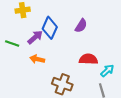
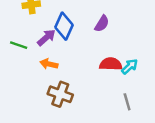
cyan arrow: (107, 71) -> (130, 67), moved
brown cross: (62, 84) -> (60, 94), moved

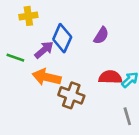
orange arrow: (49, 64) -> (47, 77), size x1.5
brown cross: (60, 94) -> (71, 95), moved

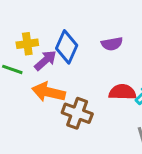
yellow cross: (28, 16) -> (27, 44), moved
purple semicircle: (101, 36) -> (112, 44), turned 48

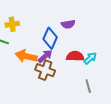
blue diamond: (67, 47) -> (50, 38), moved
purple arrow: (45, 60) -> (45, 56), moved

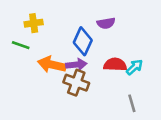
purple arrow: (45, 56) -> (76, 65), turned 35

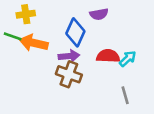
orange arrow: (52, 65) -> (34, 43), moved

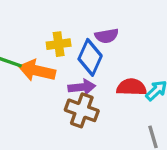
yellow cross: (26, 14) -> (59, 44), moved
purple semicircle: (99, 14) -> (107, 36), moved

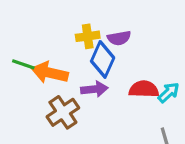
yellow cross: (59, 44) -> (88, 36), moved
brown cross: (82, 110) -> (63, 112), moved, turned 36

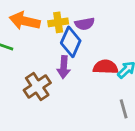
orange arrow: (50, 73) -> (25, 21), moved
purple arrow: (94, 89) -> (64, 67), turned 100

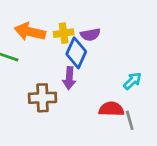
red semicircle: (106, 67) -> (111, 109), moved
brown cross: (37, 87) -> (43, 98), turned 32

